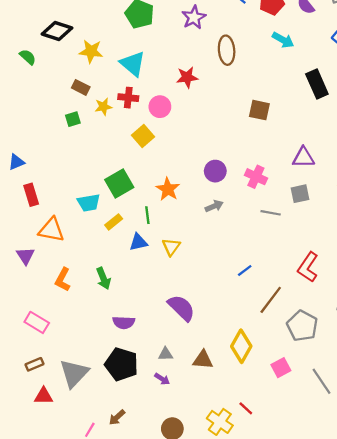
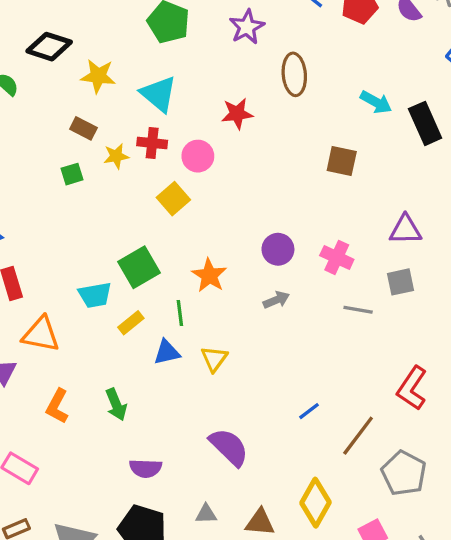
cyan arrow: (283, 40) -> (376, 102), moved
blue line: (245, 270) -> (309, 411), moved

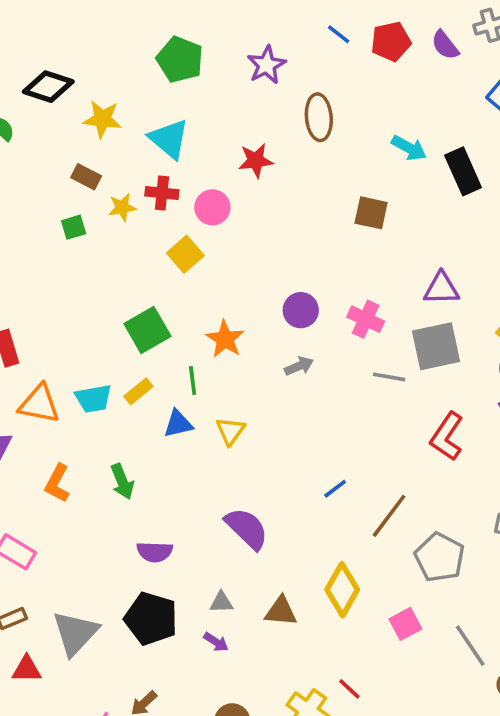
gray square: (401, 282) -> (436, 346), size x1.6
cyan trapezoid: (95, 295) -> (93, 399), moved
red L-shape: (412, 388) -> (447, 436), moved

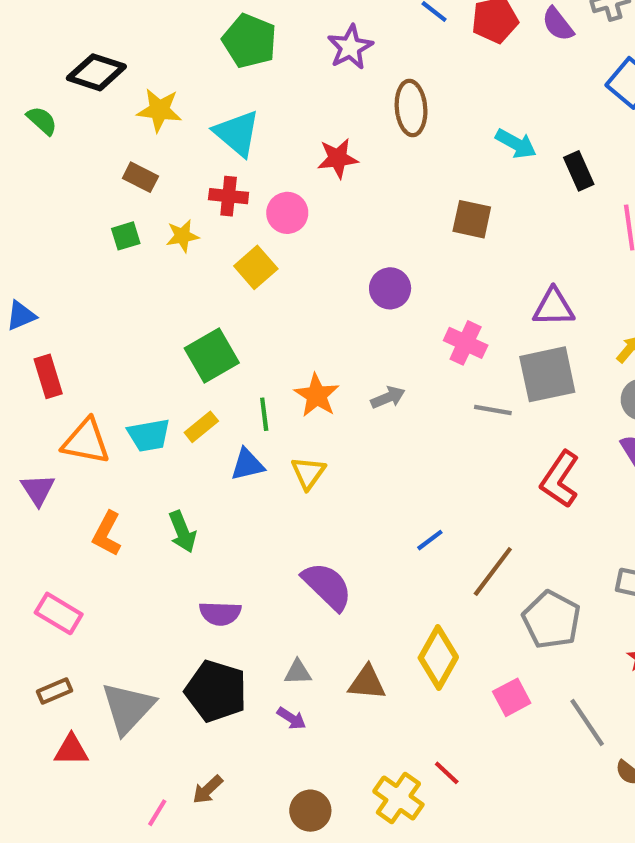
black rectangle: (463, 171) -> (579, 171), size x0.7
yellow star: (122, 207) -> (182, 236), moved
purple circle: (301, 310) -> (390, 288), moved
orange star: (225, 339) -> (317, 395), moved

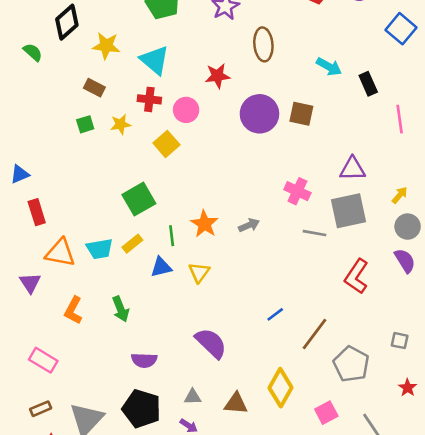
black diamond: (96, 72) -> (67, 22), turned -60
purple circle: (390, 288) -> (259, 114), moved, size x1.5

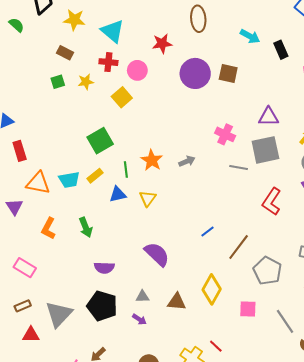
pink square: (326, 413) -> (248, 309), turned 30

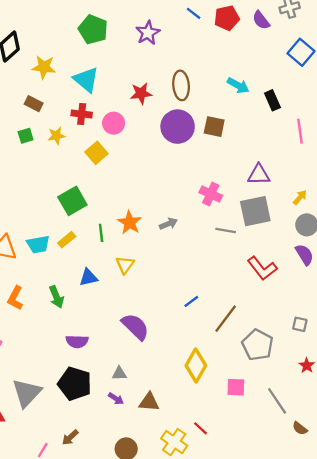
brown ellipse: (198, 19) -> (181, 85), moved
blue triangle: (118, 194) -> (88, 277), moved
red L-shape: (272, 202) -> (262, 268), turned -72
brown triangle: (177, 302) -> (149, 402), moved

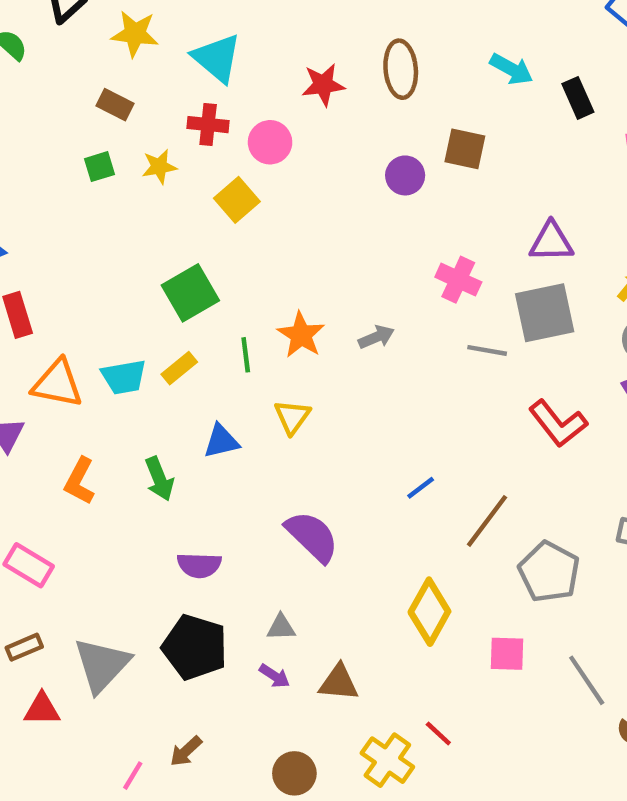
purple circle: (178, 127) -> (405, 175), moved, size x0.6

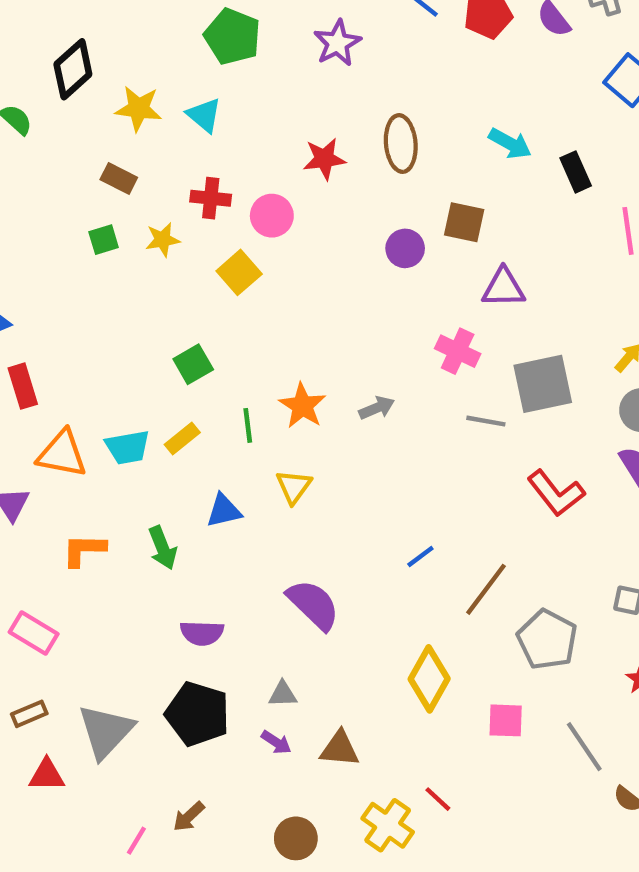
cyan triangle: (217, 58) -> (204, 115), moved, size x0.7
purple triangle: (551, 242) -> (503, 288), moved
green square: (190, 293) -> (193, 364), size x0.7
orange L-shape: (80, 481) -> (84, 550), turned 63

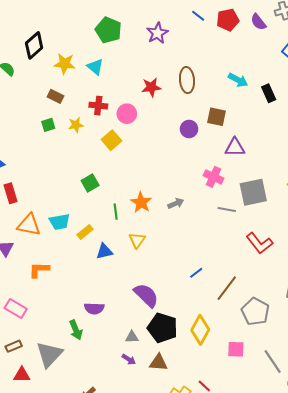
yellow rectangle: (182, 439) -> (85, 232), moved
green arrow: (163, 548) -> (76, 330), moved
black pentagon: (198, 714) -> (163, 328), moved

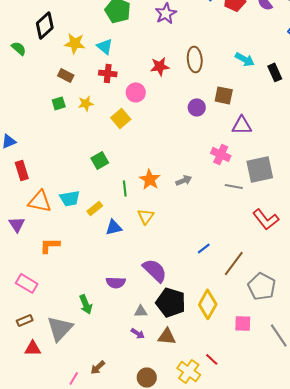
red cross: (98, 106) -> (108, 73), moved
purple semicircle: (94, 308) -> (116, 282), moved

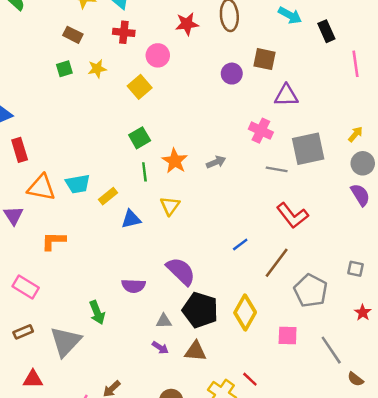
green square: (100, 160) -> (140, 138), moved
red L-shape: (266, 219) -> (292, 215), moved
red triangle: (33, 348) -> (33, 379), moved

